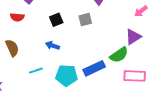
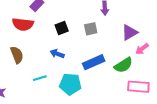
pink arrow: (141, 11) -> (142, 49), moved
red semicircle: (17, 17) -> (23, 24), size x1.5
purple triangle: (133, 37) -> (130, 33), moved
blue rectangle: (94, 68) -> (94, 62), moved

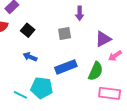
black square: (62, 28) -> (28, 30), moved, turned -32
green semicircle: (123, 65) -> (96, 71), turned -36
cyan line: (40, 78) -> (20, 95), moved, turned 40

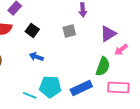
blue rectangle: (66, 67) -> (81, 88), moved

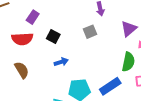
blue arrow: (36, 57) -> (61, 62), turned 152

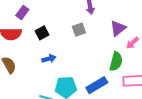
black square: (53, 36) -> (42, 33), turned 32

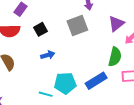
gray square: (79, 30) -> (77, 26), size x1.5

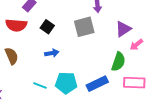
black square: (40, 29) -> (47, 27), turned -32
cyan line: (46, 94) -> (40, 86), moved

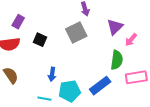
blue arrow: (52, 53) -> (52, 74), moved, turned 120

